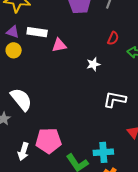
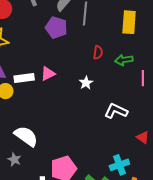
white rectangle: (37, 32) -> (24, 78), moved
white L-shape: (115, 99) -> (116, 111), turned 30

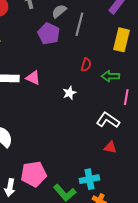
pink triangle: (48, 74) -> (33, 78), turned 42
white L-shape: (116, 111) -> (108, 120), moved
red triangle: (143, 137) -> (110, 147), moved, turned -32

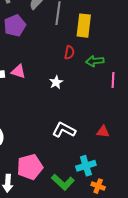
purple pentagon: (49, 34) -> (15, 26), moved, turned 30
yellow rectangle: (122, 40) -> (84, 26), moved
white L-shape: (108, 120) -> (64, 130), moved

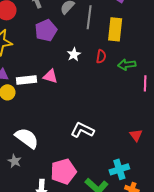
white star: (56, 82) -> (74, 54), moved
white L-shape: (64, 130) -> (82, 130), moved
red triangle: (103, 132) -> (136, 135), turned 48

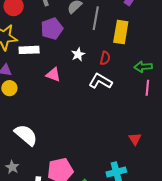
green arrow: (127, 65) -> (143, 67), moved
white rectangle: (27, 80) -> (29, 50), moved
white L-shape: (82, 130) -> (100, 81), moved
gray star: (14, 161) -> (12, 167), moved

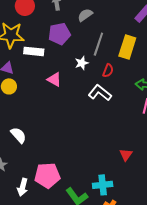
gray line: (96, 18) -> (98, 44), moved
white semicircle: (26, 135) -> (18, 135), size x0.7

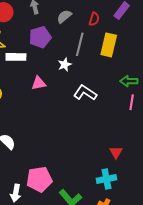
red semicircle: (108, 71) -> (94, 19), moved
pink triangle: (54, 79) -> (39, 83), turned -35
cyan cross: (103, 185) -> (106, 179), moved

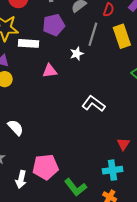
yellow rectangle: (109, 45) -> (122, 36), turned -35
white L-shape: (85, 93) -> (93, 104), moved

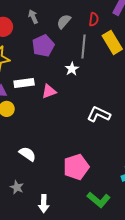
white rectangle: (29, 43) -> (24, 83), moved
pink pentagon: (45, 167) -> (76, 167), moved

